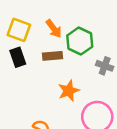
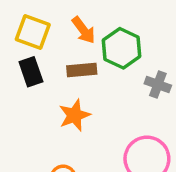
orange star: (69, 91) -> (74, 115), moved

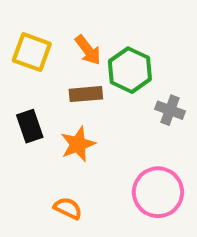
black rectangle: (31, 72) -> (30, 126), moved

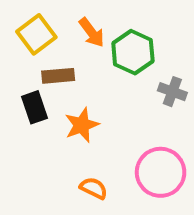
yellow square: (32, 52) -> (36, 34), turned 33
brown rectangle: (86, 94) -> (58, 76), moved
orange semicircle: (68, 208) -> (94, 188), moved

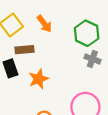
green hexagon: (133, 52) -> (87, 33), moved

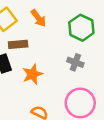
gray cross: (92, 59) -> (75, 62), moved

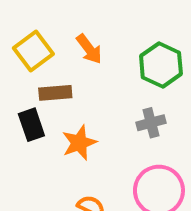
gray cross: (75, 62) -> (151, 123), turned -35

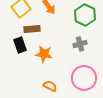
orange star: (79, 143) -> (44, 54), turned 30

